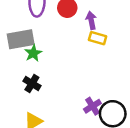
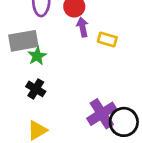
purple arrow: (91, 20) -> (83, 27), moved
purple cross: (92, 106) -> (102, 114), size x1.5

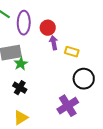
black circle: (124, 122) -> (84, 79), moved

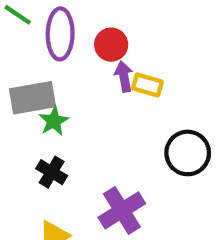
yellow rectangle: (72, 52) -> (147, 85), moved
purple cross: (68, 106) -> (122, 210), moved

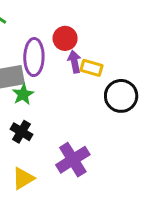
purple ellipse: (60, 34) -> (34, 57), moved
black circle: (188, 153) -> (121, 96), moved

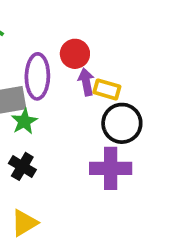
black circle: (121, 96) -> (122, 123), moved
purple cross: (73, 160) -> (111, 168), moved, turned 32

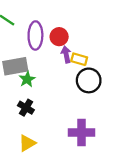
purple ellipse: (37, 76) -> (35, 35), moved
purple cross: (111, 168) -> (82, 132), moved

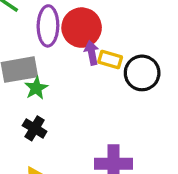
red circle: (59, 37) -> (82, 28), size x1.5
black circle: (89, 80) -> (142, 73), moved

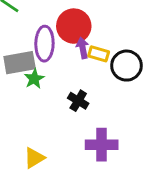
purple ellipse: (48, 26) -> (44, 44), moved
black cross: (35, 128) -> (78, 101), moved

